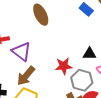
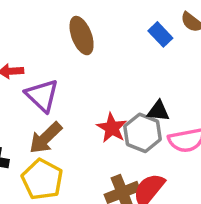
red star: (64, 66) -> (112, 128), turned 30
gray hexagon: (82, 80) -> (142, 133), moved

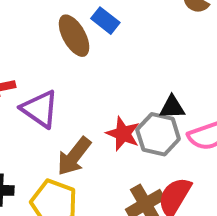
blue rectangle: (160, 34) -> (105, 21), moved
brown arrow: (46, 138) -> (74, 156), moved

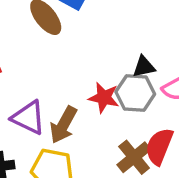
purple triangle: (40, 109) -> (28, 118), moved

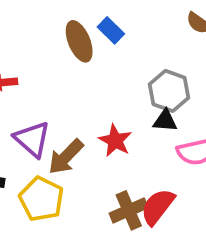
gray hexagon: (135, 93) -> (169, 91), moved

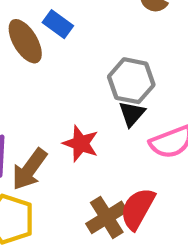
black triangle: (165, 121) -> (132, 114), turned -45

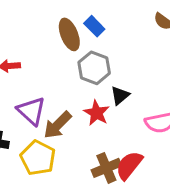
gray hexagon: (131, 81) -> (94, 68), moved
black triangle: (132, 114) -> (120, 95), moved

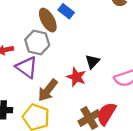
gray hexagon: (94, 68) -> (37, 42), moved
purple triangle: (31, 111) -> (27, 67), moved

